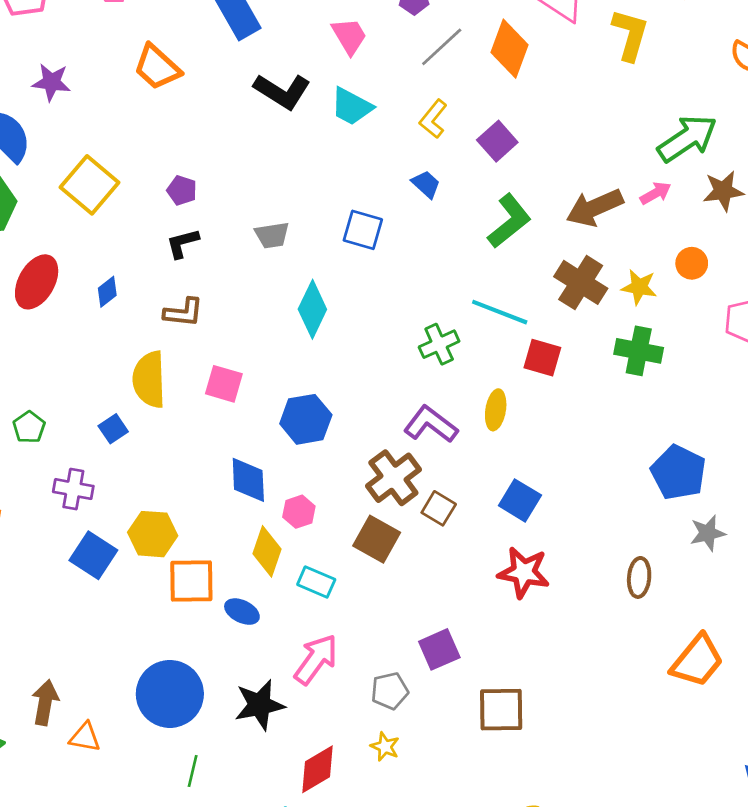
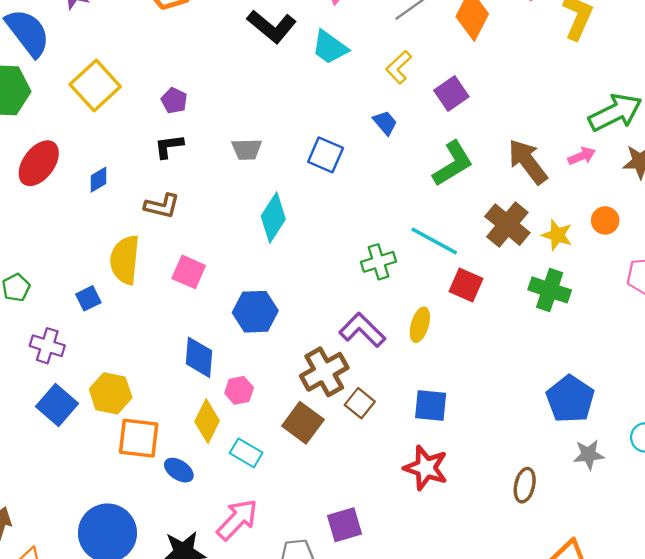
brown arrow: (595, 208) -> (528, 162), turned 69
blue square: (520, 500) -> (431, 405), turned -33

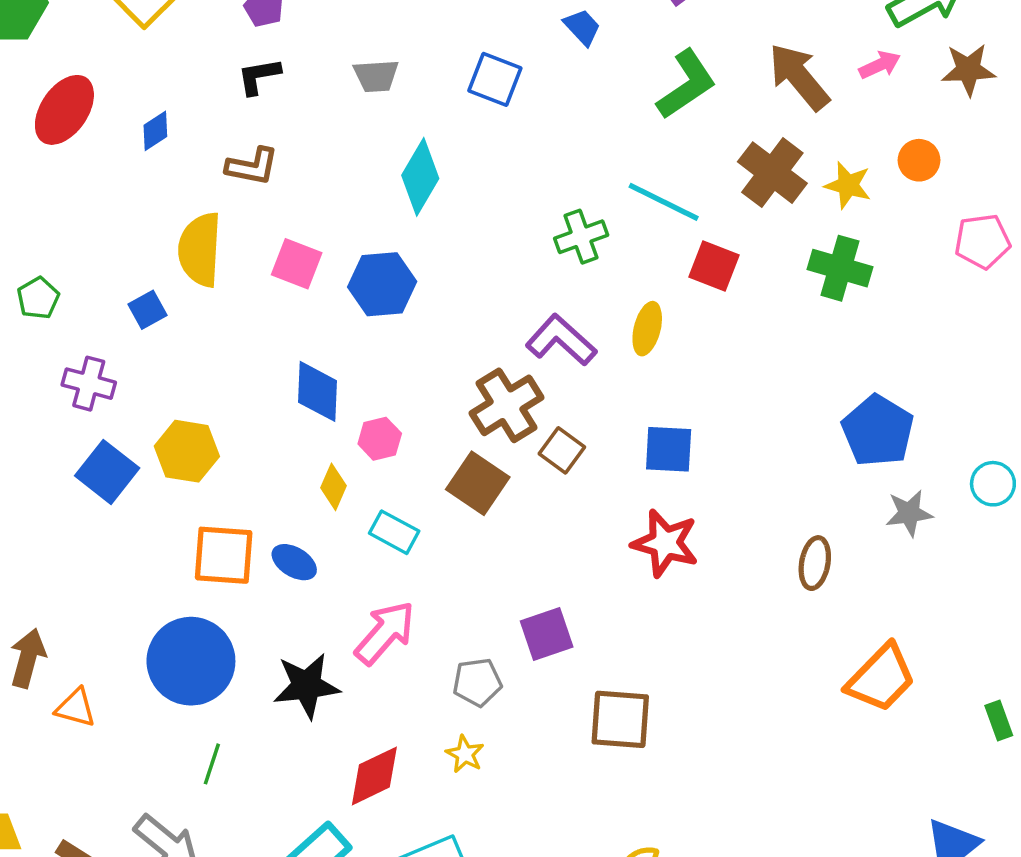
blue hexagon: (255, 312) -> (382, 284), moved
yellow diamond: (207, 421) -> (333, 487), size x0.7
orange square: (139, 438) -> (224, 555), moved

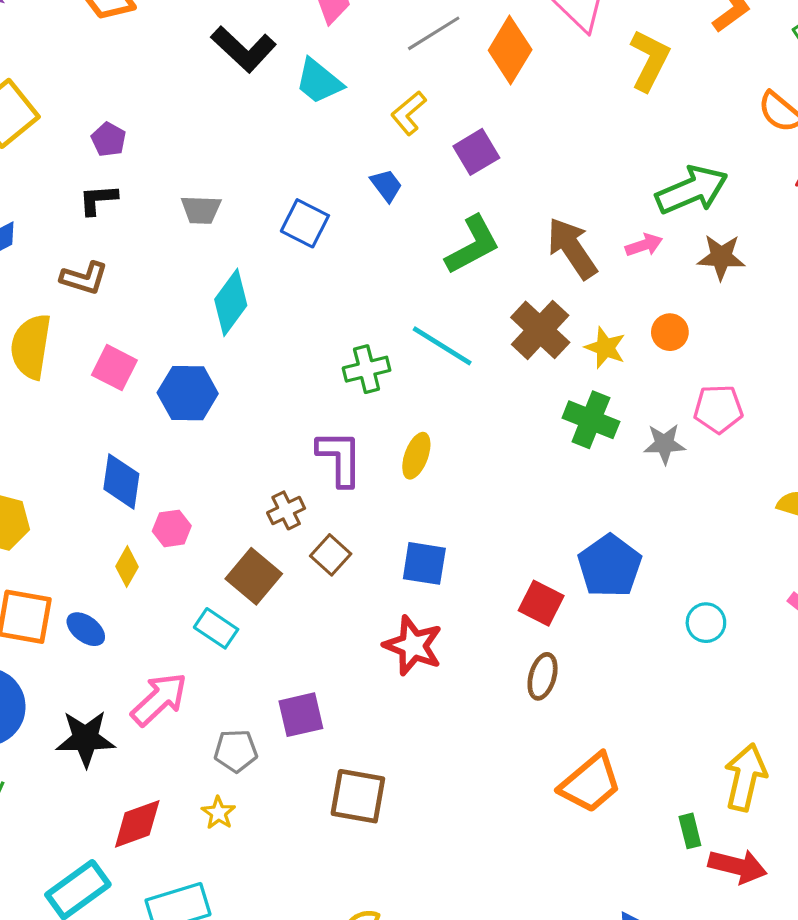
red square: (714, 266) -> (541, 603), moved
purple L-shape: (561, 340) -> (340, 458), turned 42
brown cross: (507, 405) -> (286, 510), size x0.6
gray star: (909, 513) -> (664, 444), moved
cyan rectangle: (394, 532) -> (216, 628), moved

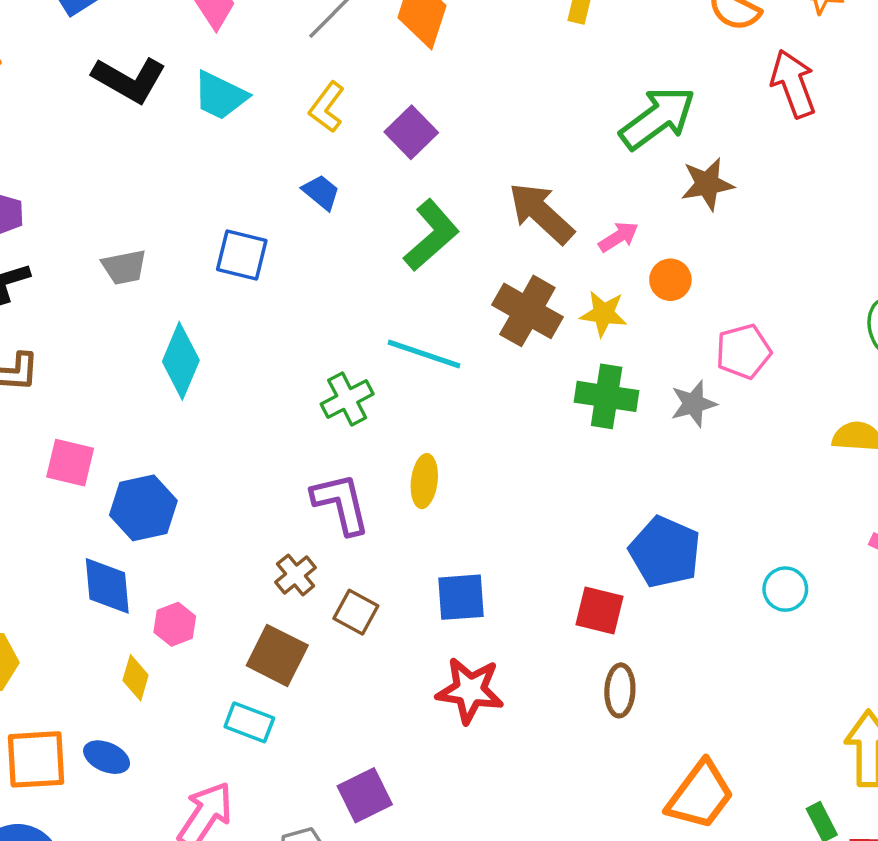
pink arrow: (644, 245) -> (619, 237), moved
blue hexagon: (188, 393) -> (143, 508), moved

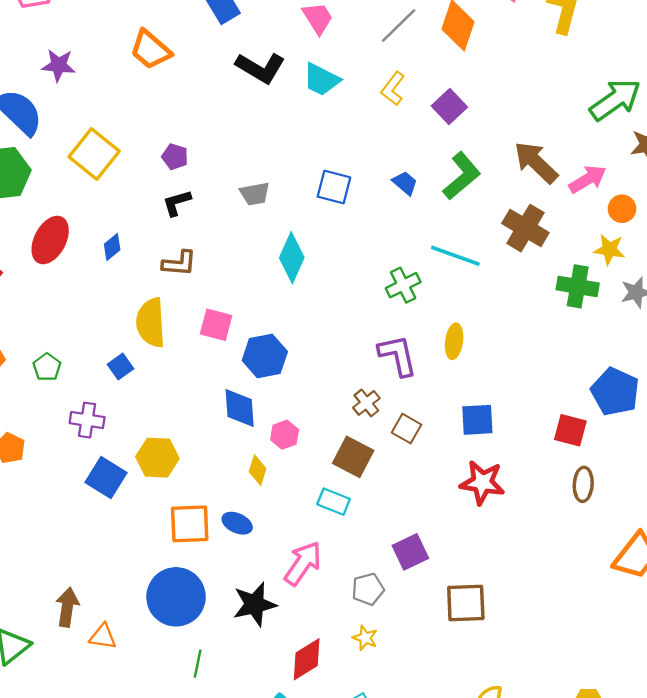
blue trapezoid: (321, 192) -> (405, 183), moved
pink arrow: (619, 237) -> (588, 179), size x1.4
yellow star: (604, 314) -> (609, 250), moved

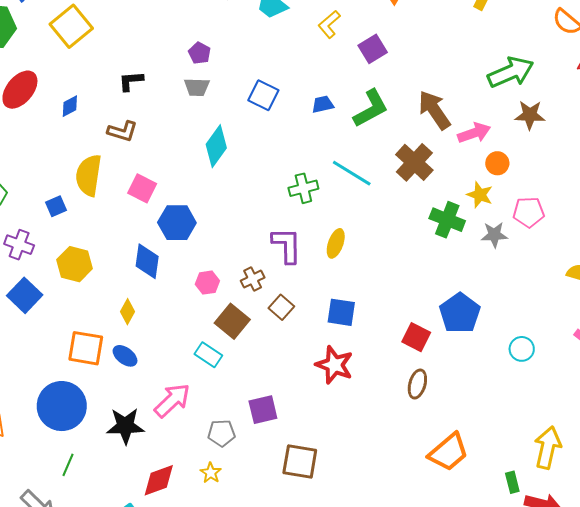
purple pentagon: (175, 157) -> (200, 53), moved
blue trapezoid: (405, 183) -> (323, 104), turned -65
pink hexagon: (285, 435) -> (207, 283), moved
yellow hexagon: (157, 458) -> (75, 264), moved
yellow diamond: (258, 470) -> (127, 312), moved

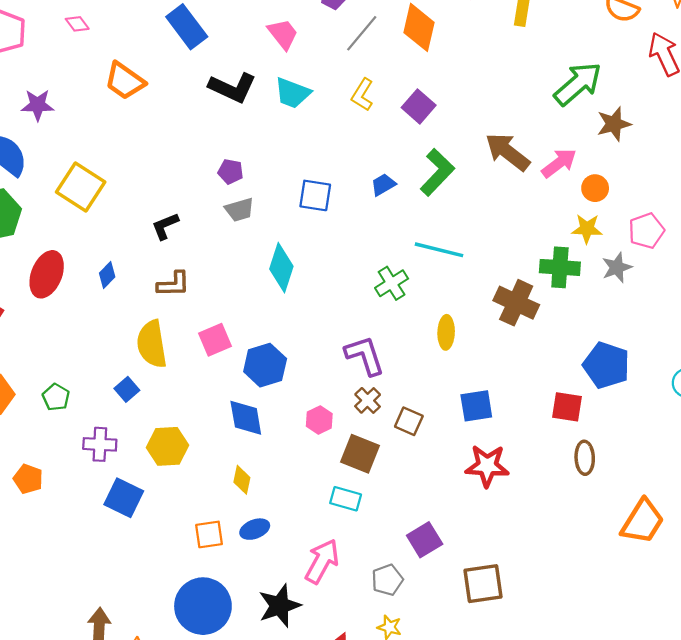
brown cross: (414, 162) -> (516, 303), moved
pink square: (142, 188) -> (215, 340), turned -32
purple L-shape: (287, 245) -> (365, 356), moved
orange square: (86, 348) -> (209, 534), size x0.7
blue ellipse: (125, 356) -> (255, 529), turned -40

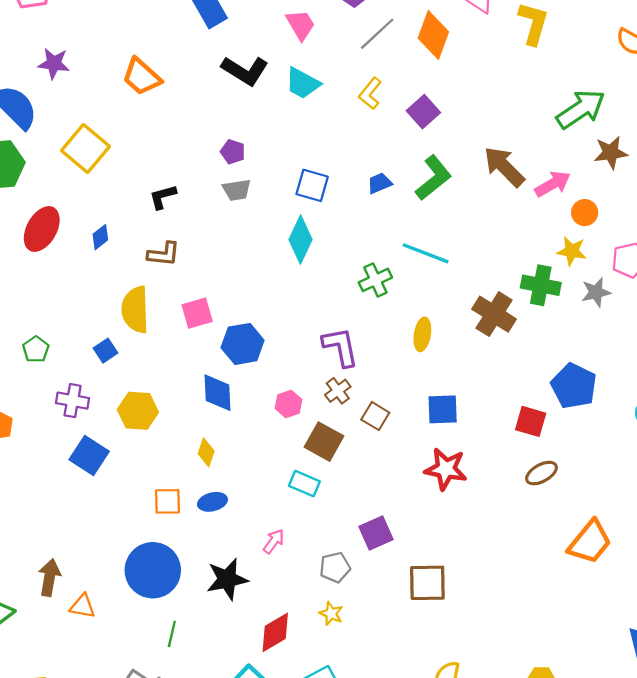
orange trapezoid: (125, 81) -> (142, 77), moved
cyan diamond: (281, 268) -> (301, 240), moved
brown ellipse: (585, 458) -> (541, 473), turned 56
pink arrow: (322, 561) -> (274, 541), size x0.6

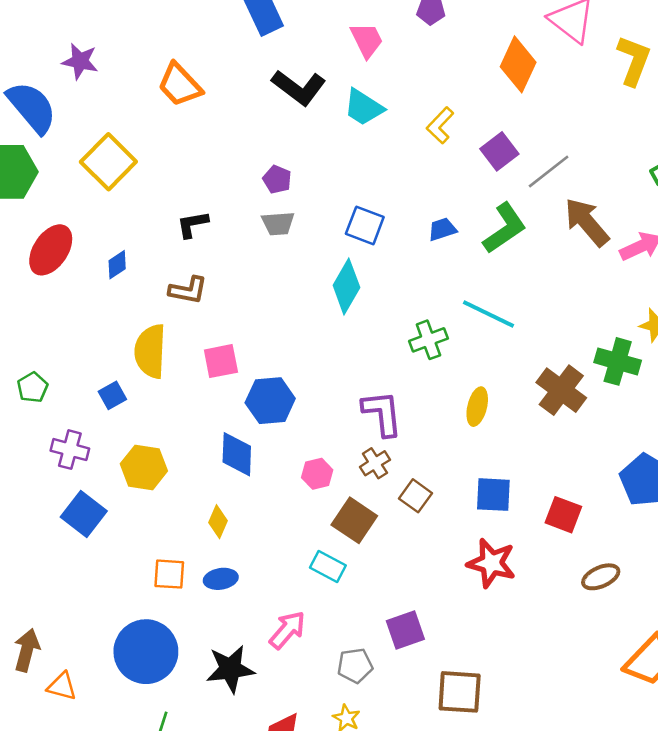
gray line: (377, 34) -> (549, 171), moved
red square: (531, 421) -> (563, 515), moved
pink arrow: (274, 541) -> (287, 630), size x1.4

